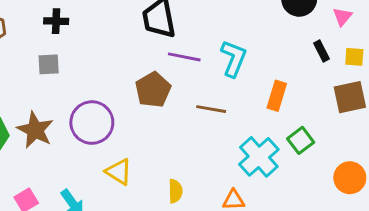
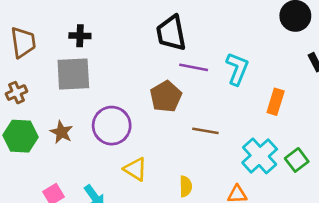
gray square: (49, 64) -> (73, 74), size x1.8
brown line: (211, 109) -> (205, 131), moved
brown star: (35, 130) -> (61, 132), size x0.7
green square: (301, 140) -> (297, 160), moved

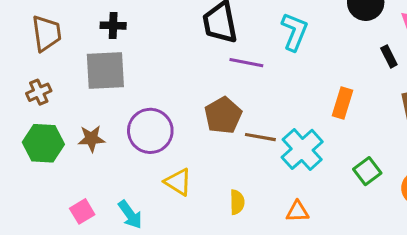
cyan L-shape: (237, 69) -> (294, 32), moved
brown pentagon: (166, 96) -> (223, 115), moved
brown star: (61, 132) -> (91, 139), turned -30
cyan cross: (260, 156) -> (302, 149), moved

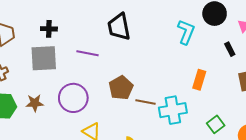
cyan L-shape: (294, 32) -> (186, 32), moved
purple line: (246, 63) -> (88, 53), moved
cyan cross: (302, 149) -> (173, 110), turned 32

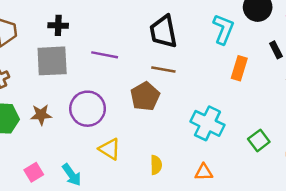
black trapezoid: (119, 27) -> (163, 32), moved
orange rectangle: (199, 80) -> (239, 68), moved
brown line: (145, 102) -> (163, 69), moved
cyan cross: (173, 110) -> (207, 123), turned 36

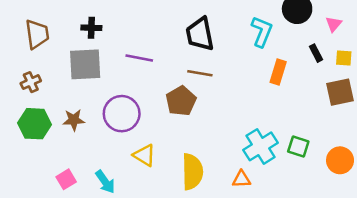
cyan cross: (207, 123) -> (260, 146), moved, turned 32
green square: (259, 140) -> (298, 146), turned -35
yellow semicircle: (156, 165) -> (192, 172), size x1.8

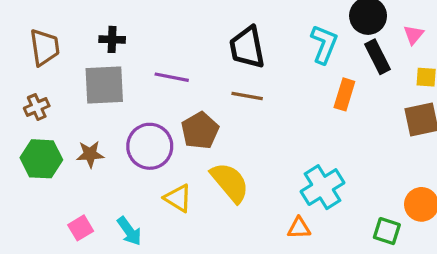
black rectangle: (316, 53) -> (377, 57), moved, size x1.5
brown pentagon: (181, 101) -> (200, 131), moved
green square: (298, 146) -> (387, 231), moved
yellow semicircle: (192, 172) -> (230, 182), moved, turned -39

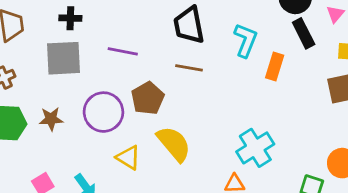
cyan L-shape: (324, 44) -> (246, 40), moved

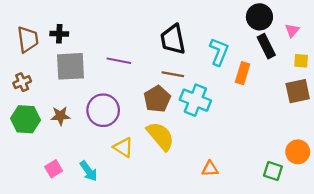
black cross: (70, 18) -> (59, 34), moved
brown pentagon: (148, 98) -> (157, 99), moved
cyan cross: (255, 148) -> (195, 100), moved, turned -36

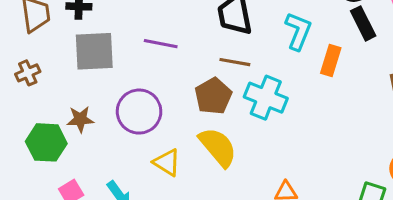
green hexagon: (25, 119) -> (46, 142), moved

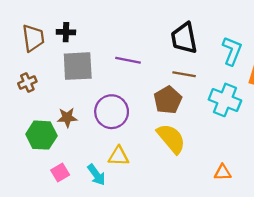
cyan cross: (266, 98) -> (225, 100), moved
yellow triangle: (167, 163) -> (119, 156), moved, turned -30

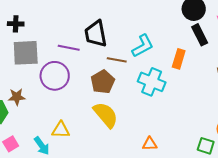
black trapezoid: (184, 38) -> (96, 34), moved
cyan L-shape: (232, 51) -> (143, 46), moved, turned 40
purple circle: (112, 112) -> (55, 76), moved

